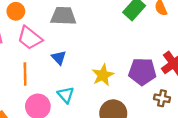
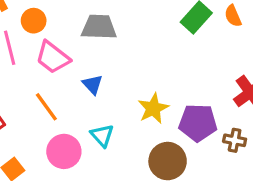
purple pentagon: (142, 72) -> (198, 123), moved
orange line: (25, 74) -> (46, 107), turned -35

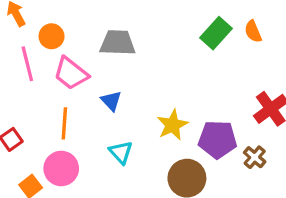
orange line: (46, 107) -> (64, 123), turned 40
brown cross: (235, 140) -> (255, 157), turned 30
pink circle: (64, 151) -> (61, 168), moved

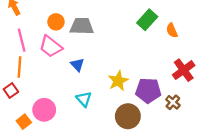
orange semicircle: (253, 31) -> (172, 30), moved
orange circle: (52, 36) -> (56, 22), moved
orange line: (64, 123) -> (19, 67), moved

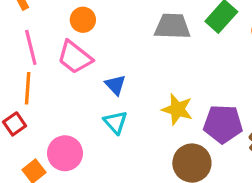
gray trapezoid: (82, 26) -> (172, 26), moved
yellow star: (118, 81) -> (177, 109), turned -30
cyan triangle: (84, 99) -> (115, 122), moved

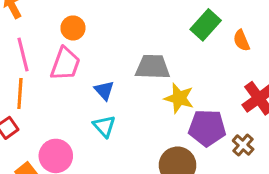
gray trapezoid: (172, 26) -> (153, 67), moved
pink trapezoid: (75, 57) -> (65, 64), turned -108
yellow star: (177, 109) -> (179, 98), moved

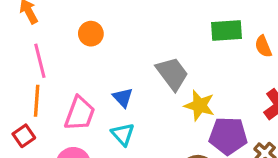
green rectangle: (206, 25) -> (227, 30), turned 44
pink trapezoid: (65, 64) -> (80, 113), moved
gray trapezoid: (153, 67) -> (172, 74), turned 51

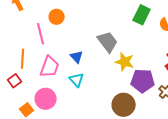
green rectangle: (227, 30) -> (142, 15), turned -60
pink line: (40, 61) -> (41, 34), moved

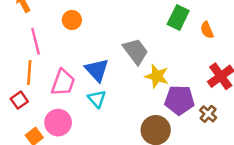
pink line: (41, 34) -> (36, 41), moved
blue triangle: (77, 57) -> (97, 70), size x1.5

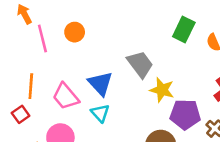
pink line: (36, 41) -> (42, 39), moved
pink trapezoid: (63, 83) -> (66, 96), turned 120

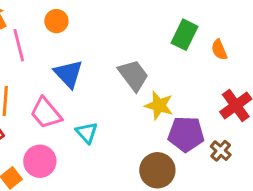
orange circle: (75, 32) -> (56, 21), moved
blue triangle: (100, 84) -> (68, 74), moved

